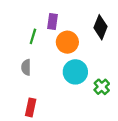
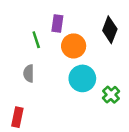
green line: (33, 36) -> (36, 40), turned -35
red rectangle: (31, 107) -> (17, 117), moved

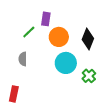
black diamond: (110, 30) -> (88, 39), moved
green line: (36, 40) -> (29, 32), turned 64

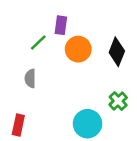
cyan circle: (66, 63) -> (88, 124), moved

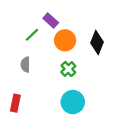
purple rectangle: (61, 25) -> (51, 20), turned -56
green cross: (118, 101) -> (68, 69), moved

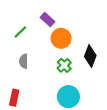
green line: (32, 35) -> (20, 32), moved
black diamond: (97, 43) -> (90, 56), moved

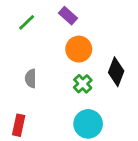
purple rectangle: (48, 20) -> (68, 16), moved
green line: (20, 32) -> (27, 22), moved

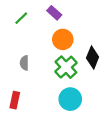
green cross: (83, 84) -> (66, 67), size x1.5

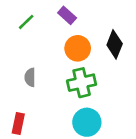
black diamond: (93, 58) -> (115, 44), moved
green cross: (66, 67) -> (82, 83), turned 30

